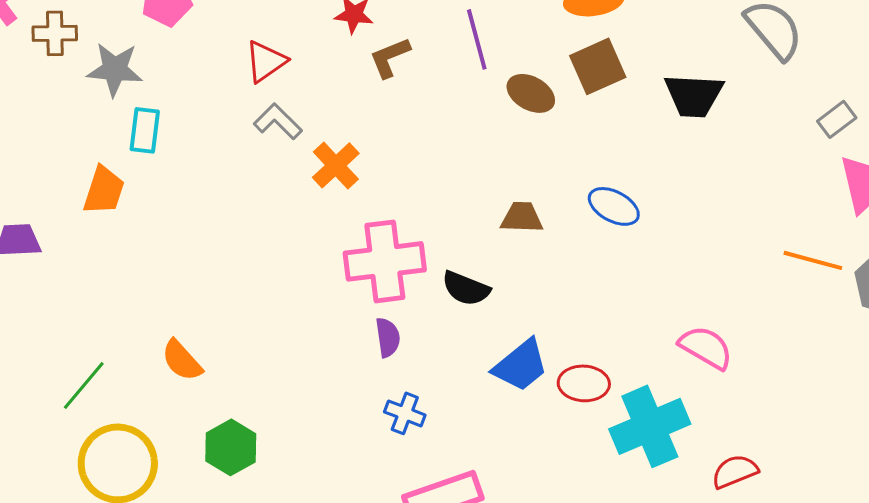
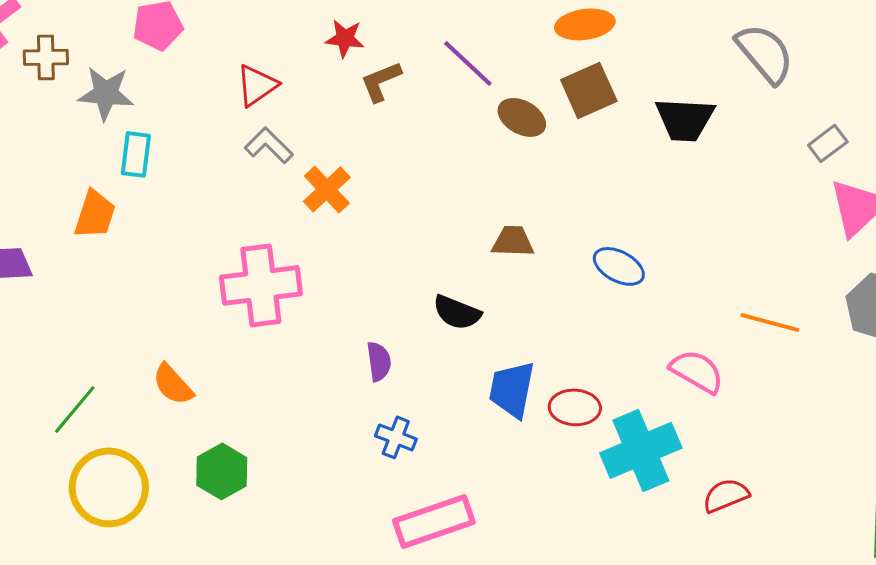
purple line: (477, 39) -> (468, 63), turned -32
blue ellipse: (614, 206) -> (619, 266), moved
orange line: (813, 260) -> (770, 322), moved
pink cross: (385, 261) -> (261, 285), moved
blue trapezoid: (521, 365) -> (512, 389), turned 140

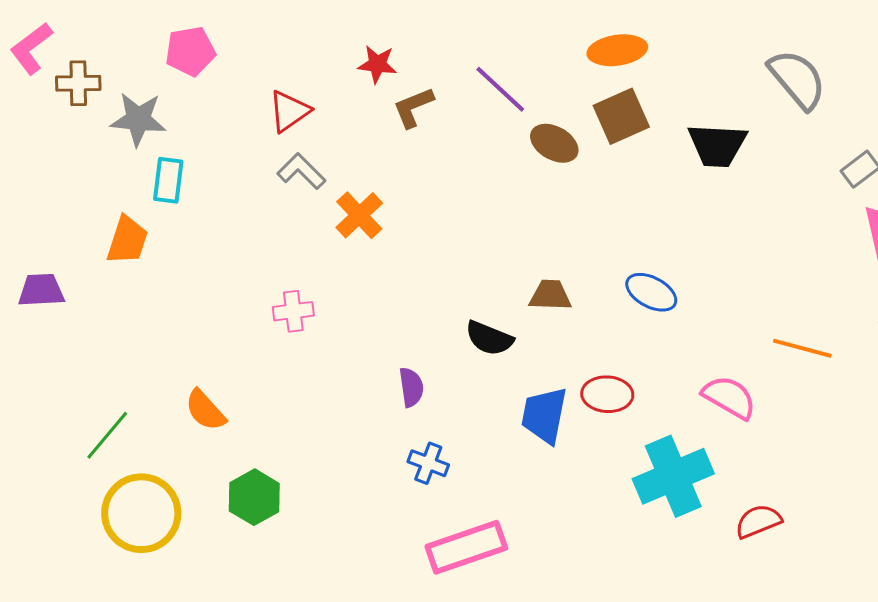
brown trapezoid: (513, 241) -> (550, 295), moved
pink cross: (261, 285) -> (293, 311), size x0.5
red ellipse: (575, 407) -> (607, 394), moved

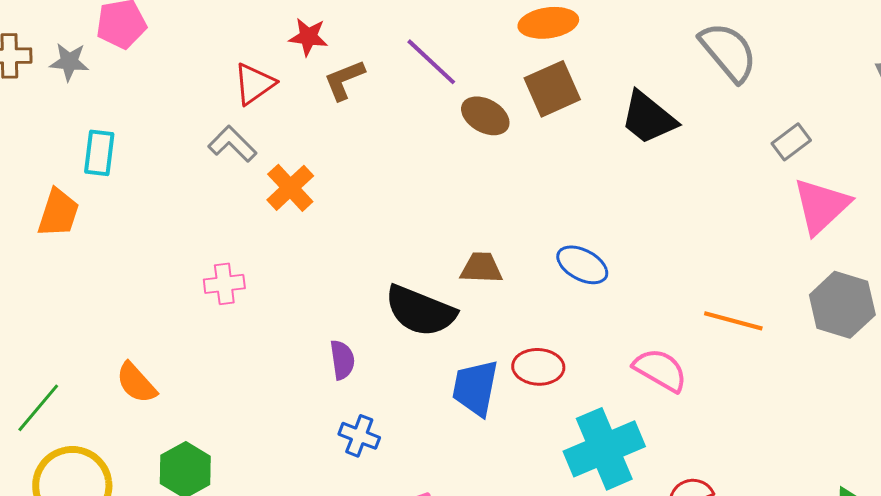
red triangle: (289, 111) -> (254, 84), moved
gray star: (138, 119) -> (69, 62), moved, size x0.7
black trapezoid: (717, 145) -> (648, 118), turned 36
black semicircle: (489, 338) -> (420, 311), size x1.5

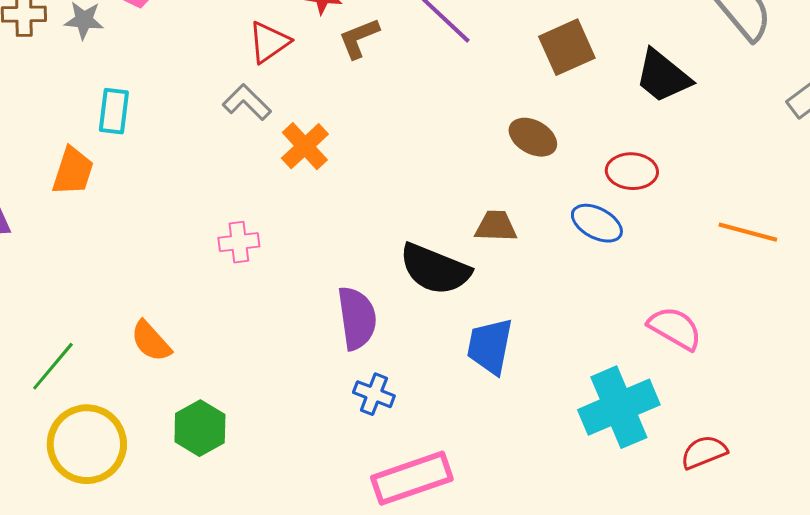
brown ellipse: (485, 116) -> (533, 137), moved
orange line: (733, 321) -> (748, 232), moved
purple semicircle: (342, 360) -> (357, 318), size x1.6
red ellipse: (538, 367) -> (632, 171), moved

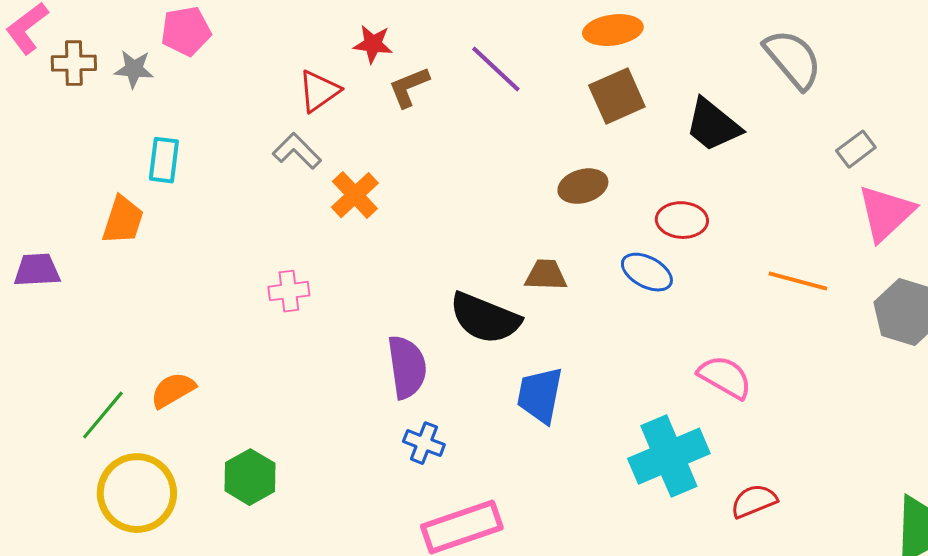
brown ellipse: (533, 137) -> (583, 186), turned -45
orange semicircle: (151, 341) -> (173, 390), moved, turned 102

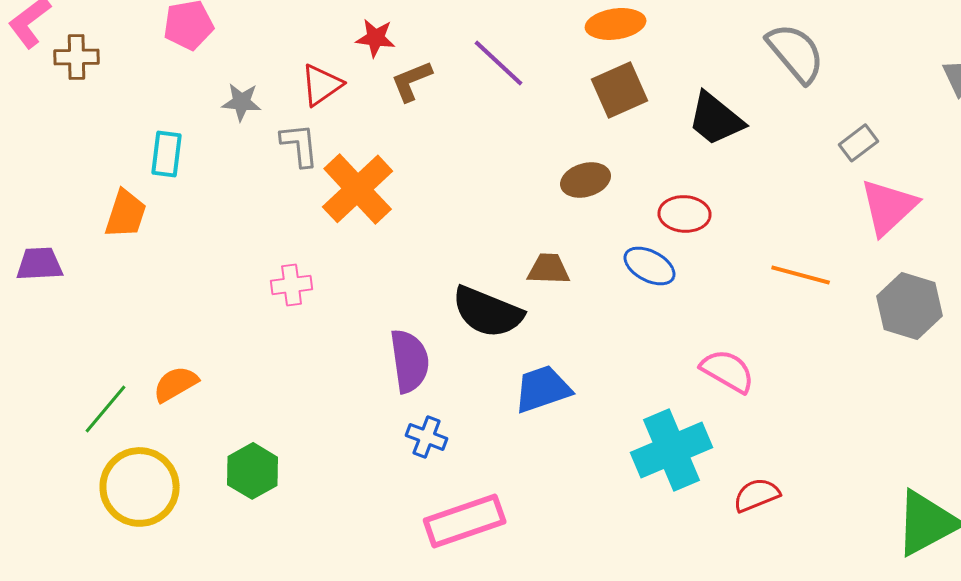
gray star: (134, 69) -> (242, 102), moved
gray L-shape: (297, 151) -> (300, 145), turned 39
orange cross: (355, 195) -> (358, 189), size x1.5
blue trapezoid: (540, 395) -> (543, 389), turned 60

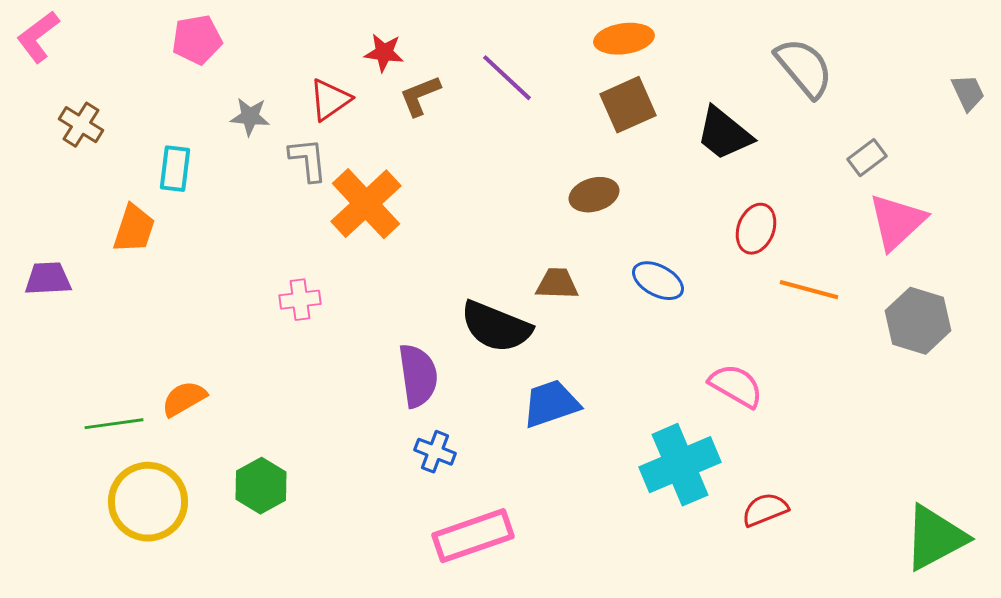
brown cross: (77, 57) -> (81, 125), moved, turned 33
red ellipse: (685, 214) -> (756, 229), moved, turned -72
green line: (106, 409) -> (114, 424), turned 42

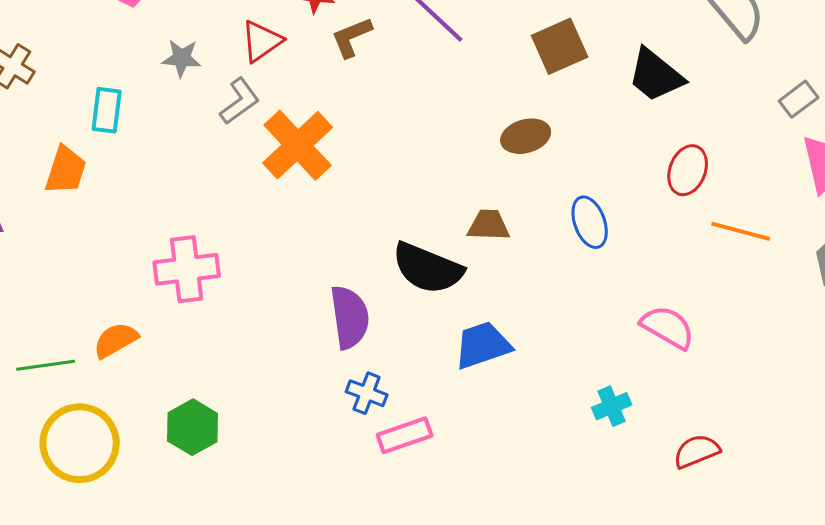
gray L-shape: (308, 160) -> (240, 101), turned 60
blue ellipse: (658, 281) -> (590, 222), turned 42
pink cross: (300, 300) -> (187, 269), moved, size x1.6
cyan cross: (680, 465) -> (612, 406), size x0.5
pink rectangle: (473, 536) -> (405, 435), moved, size x0.7

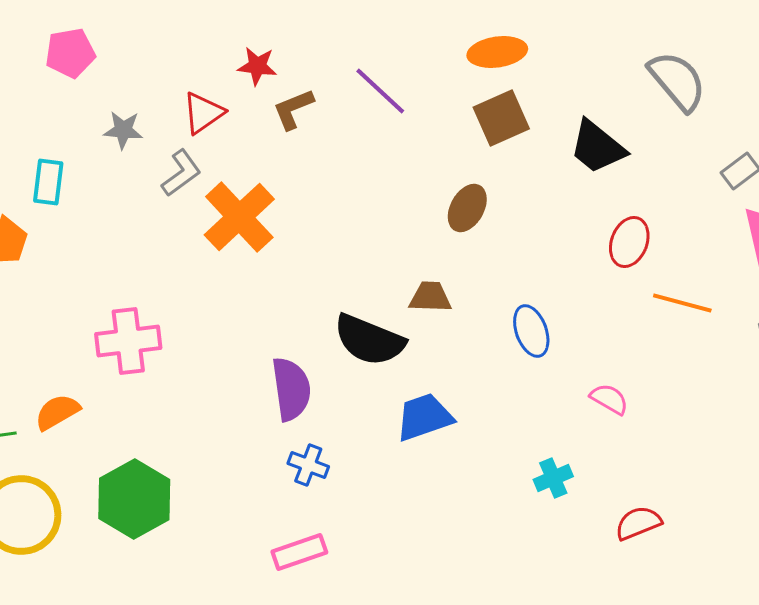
brown ellipse: (526, 136) -> (467, 208), turned -45
blue ellipse: (590, 222) -> (531, 331), moved
pink semicircle: (668, 327) -> (609, 399), size x0.7
green hexagon: (193, 427) -> (134, 499), size x1.4
pink rectangle: (405, 435) -> (299, 552), moved

